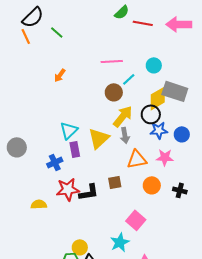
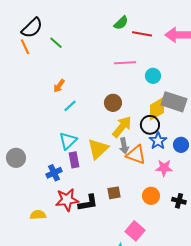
pink line: (112, 61) -> (125, 63), moved
cyan line: (129, 79) -> (70, 106), moved
blue star: (159, 130) -> (158, 141), turned -30
orange triangle: (137, 159) -> (136, 155), moved, turned 30

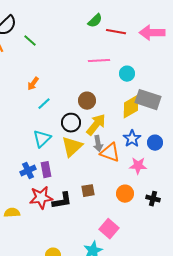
black circle: (150, 125) -> (71, 123), moved
purple rectangle: (74, 160) -> (46, 170), moved

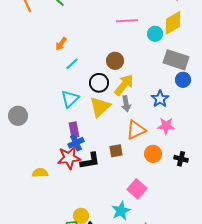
yellow diamond: (131, 107) -> (173, 23), moved
blue circle: (155, 143) -> (183, 80), moved
orange triangle: (110, 153) -> (136, 130), moved, turned -45
blue cross: (28, 171) -> (76, 143), moved

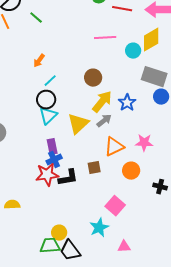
black circle: (99, 83) -> (46, 100), moved
blue star: (160, 99) -> (127, 103), moved
gray arrow: (126, 104) -> (104, 121), turned -119
black cross: (181, 159) -> (160, 187), moved
yellow semicircle: (40, 173) -> (12, 205), moved

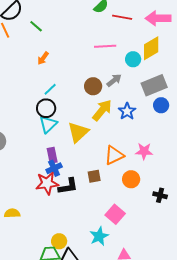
orange arrow: (39, 61) -> (43, 58), moved
gray rectangle: (154, 77) -> (154, 85), turned -40
gray arrow: (104, 121) -> (114, 80), moved

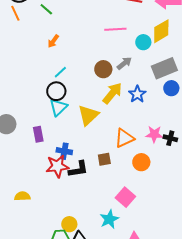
purple rectangle: (52, 155) -> (38, 134), moved
blue cross: (54, 168) -> (64, 151), turned 35
black cross: (160, 195) -> (170, 138), moved

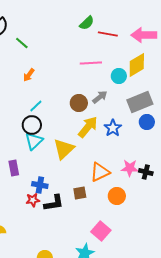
red star: (57, 166) -> (33, 200), size x0.6

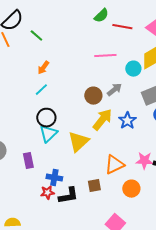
cyan line: (36, 106) -> (41, 90), moved

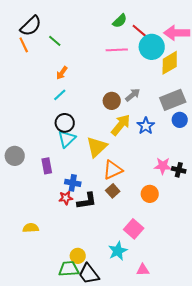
red line: (122, 27) -> (141, 32), turned 30
pink line: (105, 56) -> (117, 50), moved
cyan circle: (133, 69) -> (152, 47), moved, size x1.6
orange triangle: (114, 165) -> (113, 170), moved
brown square: (94, 186) -> (113, 191), turned -32

